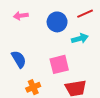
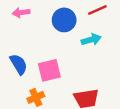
pink square: (59, 64) -> (49, 70), moved

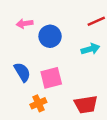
blue circle: (64, 20) -> (50, 36), moved

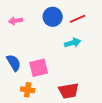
blue circle: (50, 36) -> (53, 17), moved
orange cross: (38, 103) -> (28, 90), turned 32

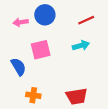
blue circle: (53, 17) -> (45, 15), moved
pink square: (39, 68) -> (41, 50), moved

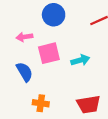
pink arrow: (21, 22) -> (24, 37), moved
cyan arrow: (81, 45) -> (80, 60), moved

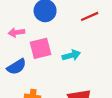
blue semicircle: (24, 72) -> (17, 67), turned 90

